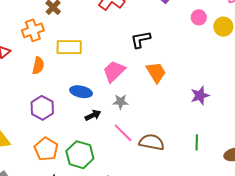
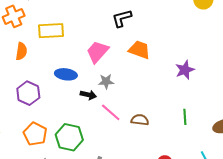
orange trapezoid: (156, 72) -> (139, 50), turned -35
black arrow: (93, 115) -> (88, 95), moved, turned 42
brown semicircle: (152, 142) -> (140, 120), size x0.7

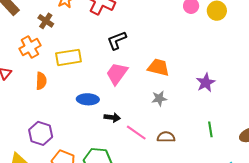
black L-shape: (122, 18) -> (117, 40), moved
gray star: (106, 82) -> (159, 98), moved
purple hexagon: (28, 93) -> (41, 133), moved

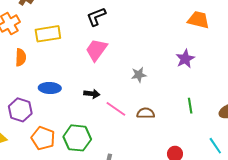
orange trapezoid: (158, 67) -> (198, 20), moved
blue ellipse: (88, 99) -> (50, 88), moved

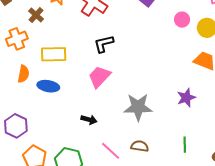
gray star: (139, 75) -> (138, 107), size x1.8
blue ellipse: (50, 88) -> (48, 86), moved
pink line: (116, 109) -> (111, 151), moved

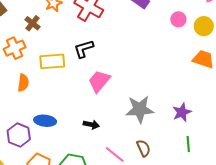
black L-shape: (104, 44) -> (84, 49), moved
blue ellipse: (48, 86) -> (45, 121), moved
purple star: (186, 98) -> (182, 112), moved
brown semicircle: (140, 146) -> (143, 148), turned 60

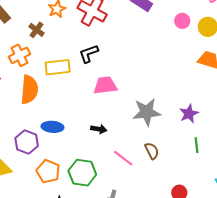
pink trapezoid: (99, 81) -> (105, 85), turned 45
orange semicircle: (23, 83) -> (29, 90), size x1.6

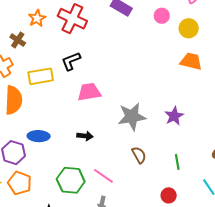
pink circle: (182, 21) -> (162, 16), moved
green line: (196, 145) -> (177, 162), moved
pink line: (123, 158) -> (103, 176), moved
orange pentagon: (48, 171) -> (20, 183), moved

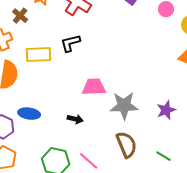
pink trapezoid: (89, 92) -> (94, 87), moved
brown semicircle: (139, 155) -> (126, 145), size x1.5
green line: (177, 162) -> (164, 156), turned -56

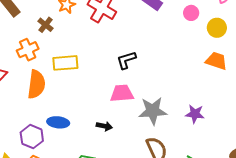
black L-shape: (70, 43) -> (126, 60), moved
purple star: (166, 110) -> (195, 114), turned 30

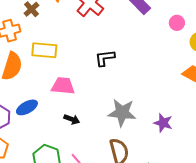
pink trapezoid: (122, 93) -> (63, 86), moved
blue ellipse: (58, 122) -> (27, 107), turned -45

